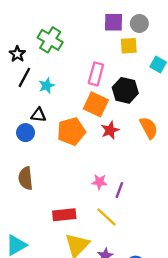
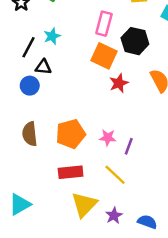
black line: (24, 77) -> (28, 47), moved
orange pentagon: (71, 131) -> (71, 134), moved

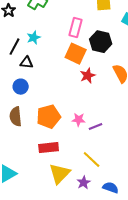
blue circle: (30, 86) -> (21, 87), moved
purple line: (129, 146) -> (96, 127), turned 48
yellow line: (115, 175) -> (92, 160), moved

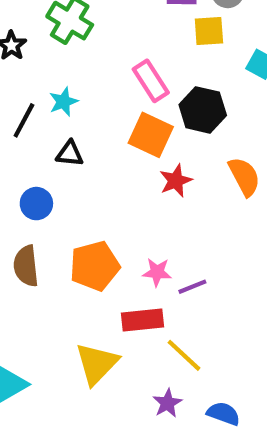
pink rectangle: (76, 28) -> (151, 81), turned -48
black triangle: (27, 63) -> (70, 154), moved
red rectangle: (49, 148) -> (142, 320), moved
yellow triangle: (60, 174) -> (97, 364), moved

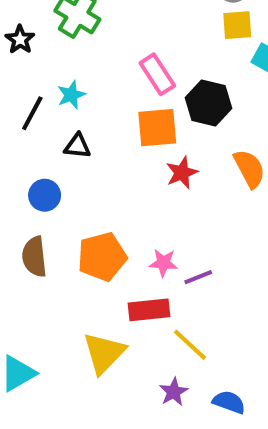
yellow square: (209, 31) -> (237, 25), moved
orange square: (151, 135) -> (157, 128), turned -30

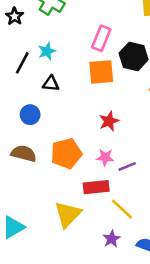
pink rectangle: (157, 74) -> (101, 38), turned 55
red star: (182, 173) -> (109, 121), moved
brown semicircle: (34, 257) -> (24, 153), turned 110

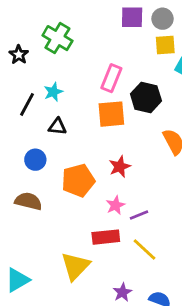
orange pentagon: (66, 153) -> (78, 180), moved
pink star: (105, 157) -> (116, 205), turned -30
yellow line: (122, 209) -> (145, 250), moved

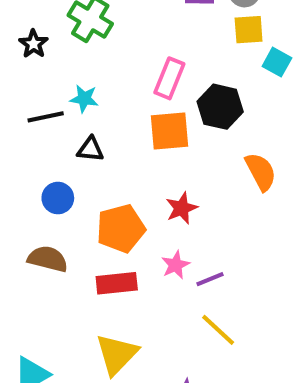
cyan star: (53, 92) -> (84, 99), turned 30
black line: (27, 104) -> (46, 117), turned 50
red rectangle: (106, 237) -> (117, 283), moved

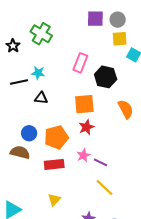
orange square: (169, 131) -> (84, 104), moved
blue circle: (58, 198) -> (29, 133), moved
purple line: (210, 279) -> (100, 162), turned 48
yellow triangle: (117, 354) -> (54, 200), size x0.6

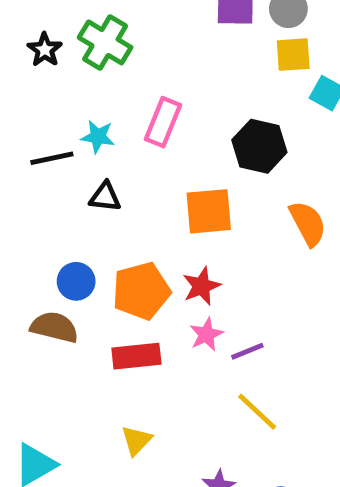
black star: (13, 46) -> (45, 50), moved
pink rectangle: (80, 63) -> (163, 122), moved
red star: (86, 127) -> (202, 286), moved
purple line: (100, 162) -> (247, 351), turned -48

